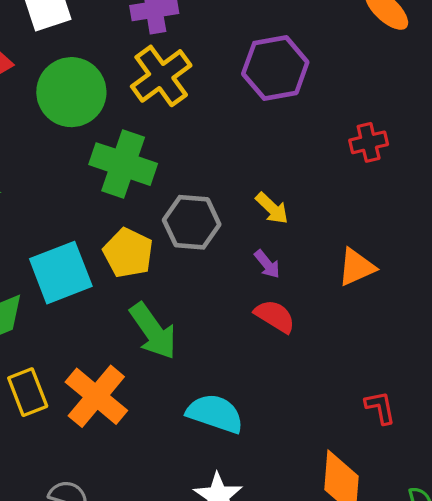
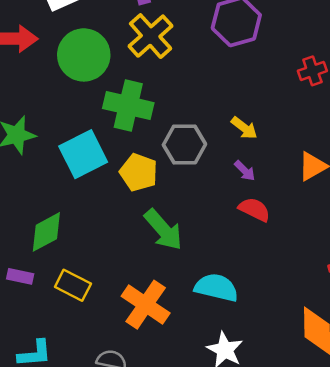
cyan square: (61, 273) -> (83, 154), moved
yellow rectangle: (28, 392) -> (73, 285), turned -36
orange cross: (96, 396) -> (146, 305), moved

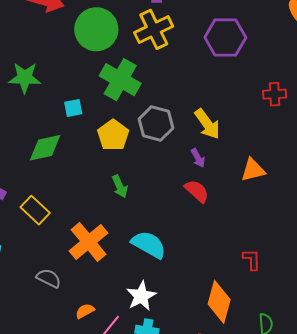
yellow arrow: (244, 128) -> (207, 124), size x1.4
cyan square: (83, 154) -> (73, 108), size x0.5
green arrow: (163, 230) -> (120, 186), size x0.6
green diamond: (46, 232) -> (45, 148), moved

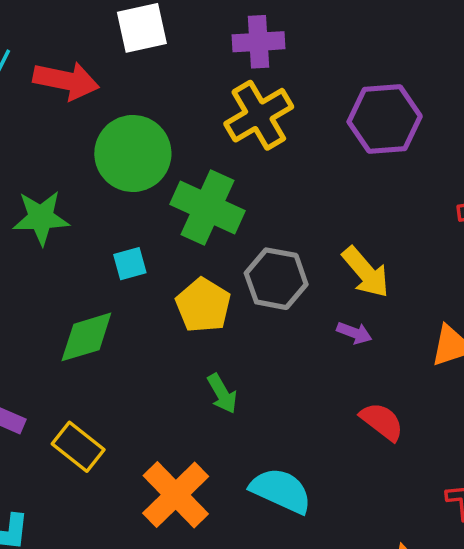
green circle: (96, 29) -> (133, 153), moved
purple arrow: (198, 158) -> (354, 333), turned -36
red semicircle: (197, 191) -> (382, 422), moved

